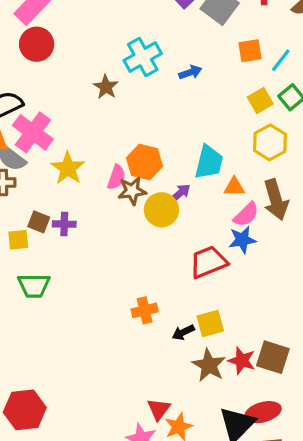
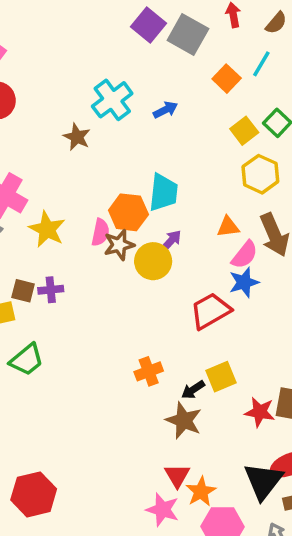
orange square: (250, 51) -> (227, 79), turned -30
cyan line: (281, 60) -> (261, 64), moved
cyan trapezoid: (209, 162) -> (163, 192), moved
green trapezoid: (34, 286) -> (27, 360), turned -32
brown star: (209, 365) -> (184, 421), moved

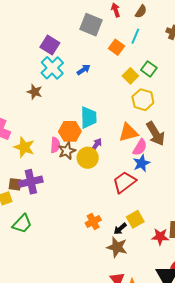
purple square: (149, 25) -> (50, 45), moved
orange triangle: (228, 227) -> (128, 132), size x1.5
purple cross: (51, 290) -> (31, 182), size x1.6

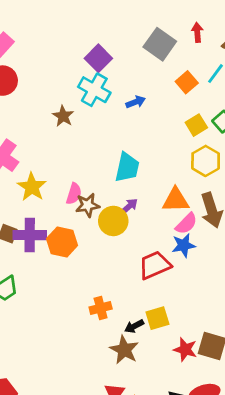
cyan cross: (52, 68) -> (94, 90), turned -30
orange hexagon: (70, 131) -> (62, 242), moved

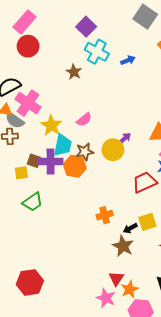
purple square: (98, 58) -> (86, 27), moved
cyan trapezoid: (127, 167) -> (63, 145), moved
pink semicircle: (74, 194) -> (84, 120), moved, turned 35
brown star: (88, 205) -> (85, 152), moved

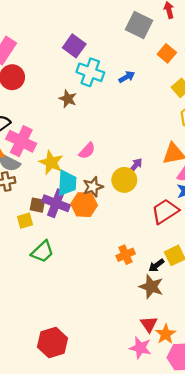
purple cross: (51, 161) -> (56, 203), turned 30

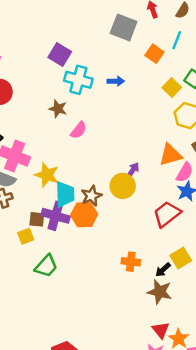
blue arrow: (127, 77) -> (116, 81), turned 35
pink semicircle: (87, 151) -> (79, 130), moved
orange cross: (126, 255) -> (131, 262), turned 36

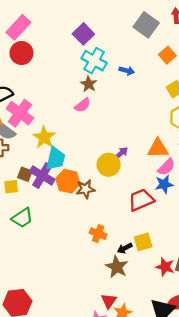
brown star: (58, 109) -> (89, 84), moved
brown star: (91, 196) -> (85, 189), moved

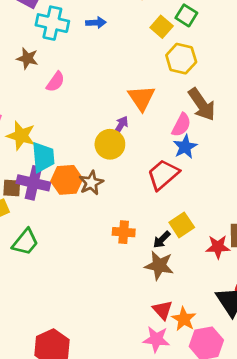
brown star: (89, 84) -> (27, 58), moved
orange triangle: (158, 148) -> (141, 98), moved, turned -45

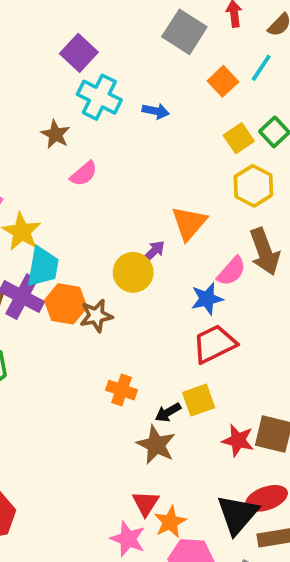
blue star: (185, 147) -> (207, 299), moved
red trapezoid: (163, 175) -> (214, 344), moved

